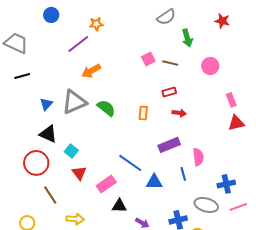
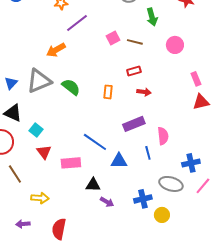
purple line: (78, 44) -> (77, 23), moved
pink rectangle: (106, 184) -> (71, 163), turned 30
black triangle: (119, 206) -> (93, 185), moved
pink line: (238, 207) -> (203, 186), turned -30

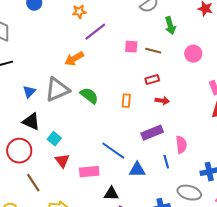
pink square: (113, 38) -> (131, 47), turned 32

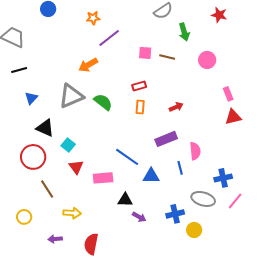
red rectangle: (152, 80) -> (139, 86), moved
blue triangle: (29, 92) -> (31, 98), moved
red arrow: (162, 101) -> (176, 107), turned -32

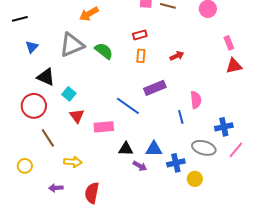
purple rectangle: (166, 139) -> (155, 88), moved
blue triangle: (151, 176) -> (154, 149), moved

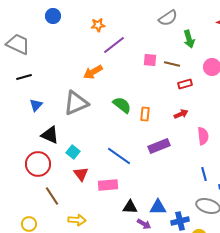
red rectangle: (140, 35) -> (185, 84), moved
green semicircle: (104, 51) -> (122, 105), moved
pink semicircle: (196, 100) -> (203, 136), moved
blue line: (128, 106) -> (119, 156), moved
blue line: (181, 117) -> (204, 174), moved

